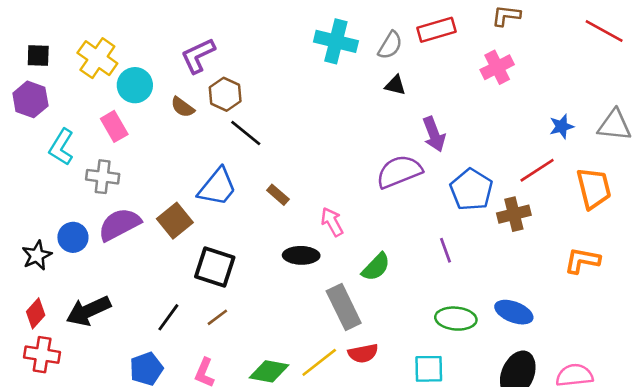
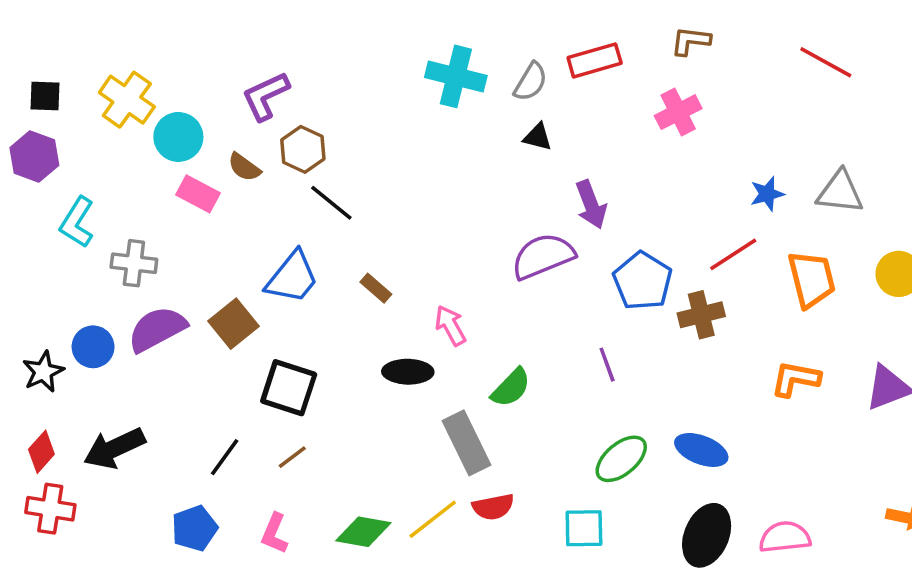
pink rectangle: (114, 126) -> (198, 194), moved, turned -32
green ellipse: (456, 319) -> (621, 459), turned -45

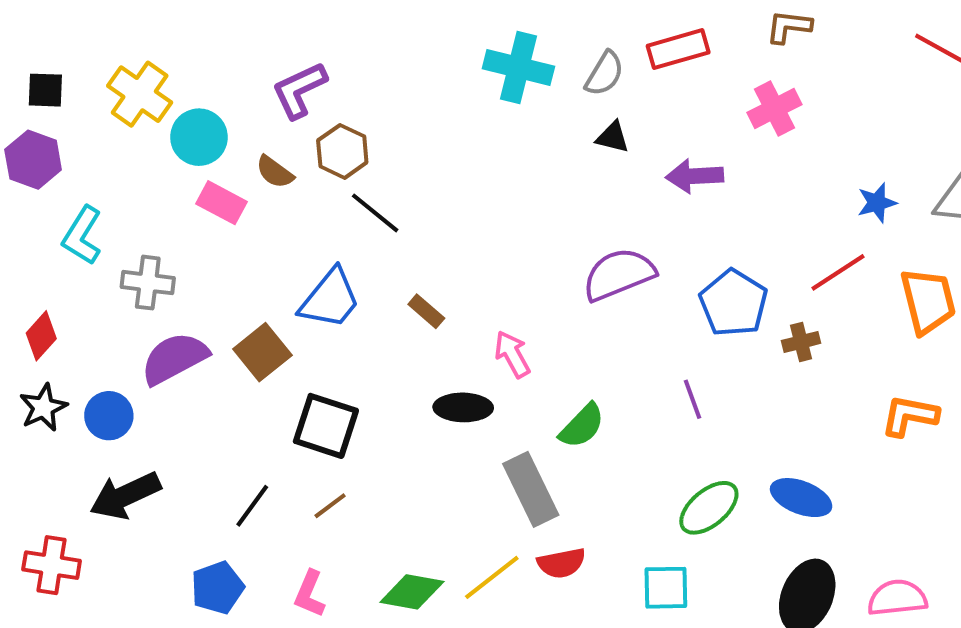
purple arrow: (591, 205) -> (695, 176), moved, turned 108
brown cross: (701, 315) -> (801, 342), size x0.7
blue circle: (93, 347) -> (109, 416), moved
red diamond: (41, 452) -> (41, 336), moved

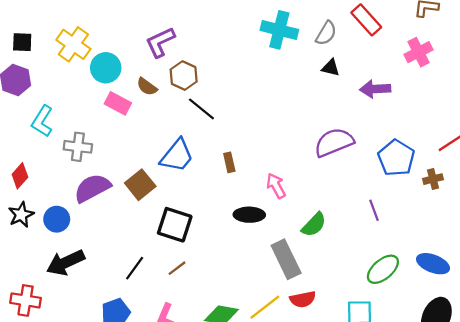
red rectangle: (678, 49) -> (366, 20), turned 64
brown rectangle: (426, 311) -> (229, 162), turned 36

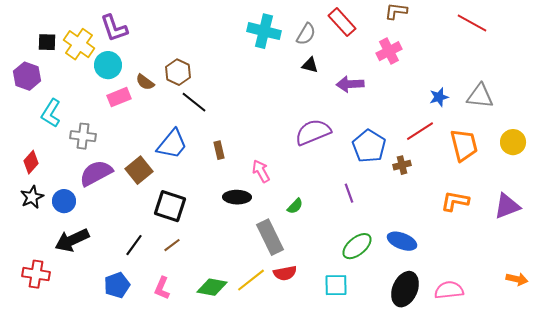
black square: (22, 42) -> (47, 42), moved
purple L-shape: (160, 42) -> (114, 28), moved, turned -84
pink rectangle: (118, 103) -> (119, 97), turned -50
green semicircle: (314, 225) -> (295, 206), size x0.7

